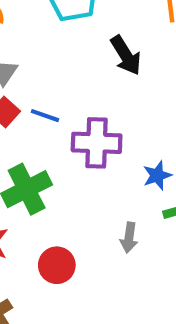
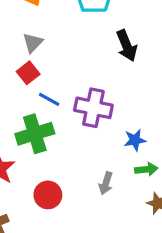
blue line: (45, 116) -> (49, 99), moved

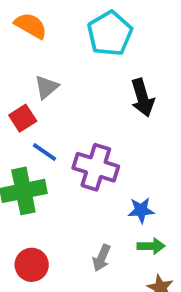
gray triangle: (33, 43) -> (46, 87), moved

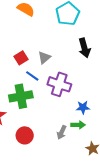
gray triangle: (46, 87) -> (44, 58), moved
green arrow: (151, 246) -> (78, 125), moved

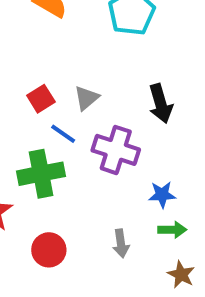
black arrow: (84, 48) -> (161, 104), moved
green arrow: (78, 125) -> (172, 230), moved
gray arrow: (62, 132) -> (121, 243), turned -32

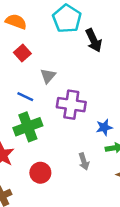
red square: (41, 99) -> (22, 53), moved
black arrow: (161, 104) -> (94, 40), moved
blue line: (63, 134) -> (25, 97), moved

